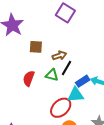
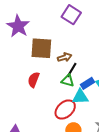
brown square: (36, 47) -> (41, 48), size x1.6
green triangle: (52, 75) -> (68, 81), moved

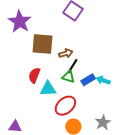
cyan triangle: (80, 97) -> (48, 89), moved

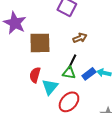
brown arrow: (66, 53) -> (80, 38), moved
cyan triangle: (48, 89) -> (50, 87), turned -42

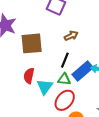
green triangle: (69, 73) -> (64, 79), moved
blue rectangle: (89, 74) -> (83, 71), size x1.5

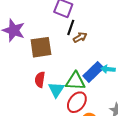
black line: (65, 60) -> (71, 27), moved
green triangle: (64, 79) -> (75, 81), size x1.5

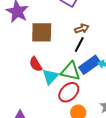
black line: (71, 27) -> (79, 45), moved
red semicircle: (40, 80) -> (36, 64), turned -49

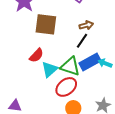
red semicircle: (36, 64) -> (36, 55), turned -112

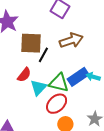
brown arrow: (86, 25) -> (71, 40), size x1.6
black line: (82, 41) -> (43, 55), moved

